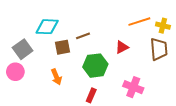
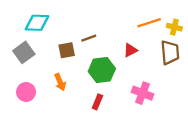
cyan diamond: (47, 27) -> (37, 23), moved
pink circle: (15, 72) -> (26, 92), moved

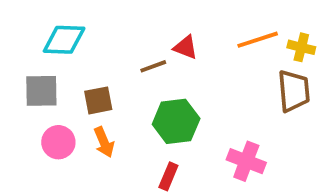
brown square: (67, 50) -> (98, 100), moved
red triangle: (130, 50) -> (186, 47), moved, turned 48
gray square: (24, 52) -> (41, 91), turned 35
pink circle: (26, 92) -> (58, 142), moved

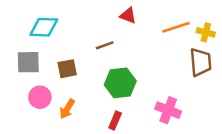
red triangle: (186, 47) -> (128, 16), moved
orange arrow: (104, 142) -> (67, 109), moved, turned 54

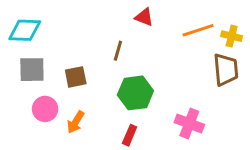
cyan diamond: (44, 27) -> (25, 30), moved
brown line: (105, 45) -> (118, 51), turned -54

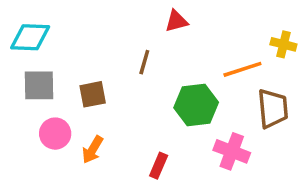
red triangle: (144, 17) -> (176, 21), turned -36
orange line: (198, 30) -> (242, 69), moved
brown trapezoid: (226, 70) -> (273, 109), moved
green hexagon: (135, 93) -> (196, 105), moved

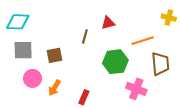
red triangle: (176, 21) -> (108, 23), moved
yellow cross: (283, 44) -> (169, 18), moved
red rectangle: (159, 166) -> (84, 97), moved

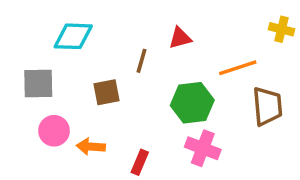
cyan diamond: (18, 22) -> (73, 36), moved
brown square: (54, 55) -> (106, 92), moved
orange arrow: (54, 88) -> (91, 147), turned 63
pink cross: (136, 89) -> (203, 148), moved

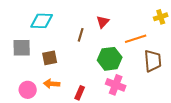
yellow cross: (281, 29) -> (161, 17), turned -32
red triangle: (180, 38) -> (103, 22), turned -32
brown square: (106, 92) -> (50, 58), moved
pink circle: (54, 131) -> (28, 90), moved

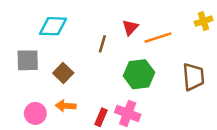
orange line: (136, 39) -> (158, 38), moved
brown square: (50, 58) -> (63, 73), turned -35
pink cross: (116, 85) -> (128, 113), moved

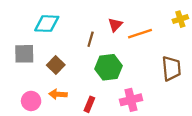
green hexagon: (139, 74) -> (109, 67), moved
pink cross: (128, 113) -> (131, 100), moved, turned -35

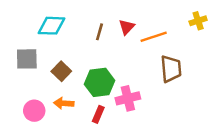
brown line: (91, 39) -> (100, 32), moved
green hexagon: (109, 67) -> (100, 82), moved
brown trapezoid: (171, 68) -> (171, 69), moved
pink cross: (131, 100) -> (128, 98), moved

